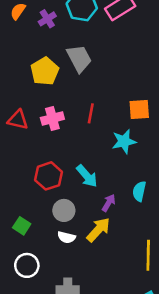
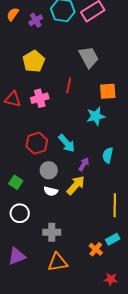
gray trapezoid: (79, 58) -> (89, 57), moved
red line: (91, 113) -> (69, 85), moved

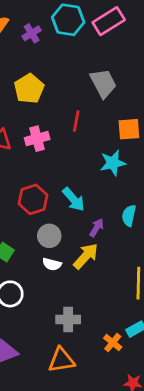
gray cross: (52, 232) -> (68, 320), moved

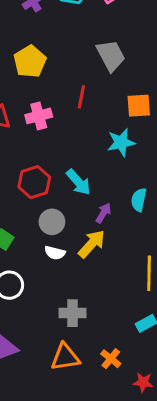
orange cross: (113, 343) -> (111, 359), moved

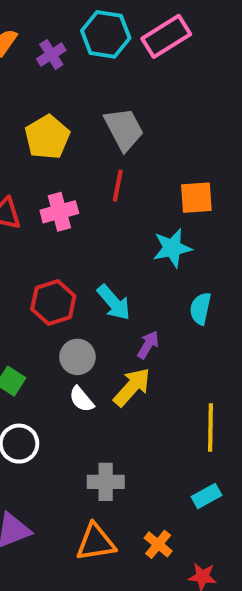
gray trapezoid: (111, 56) -> (124, 129), moved
cyan semicircle: (139, 200) -> (200, 309), moved
white semicircle: (55, 253) -> (82, 399), turned 36

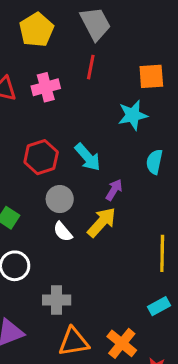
gray cross: (106, 482) -> (57, 300), moved
orange cross: (158, 544) -> (122, 343), size x1.4

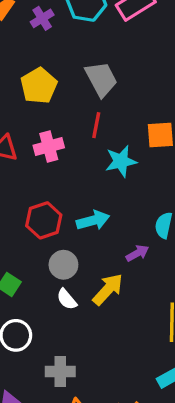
cyan star: (133, 115) -> (121, 161), moved
cyan arrow: (88, 157) -> (93, 220), turned -64
purple arrow: (114, 190) -> (137, 253), moved, turned 30

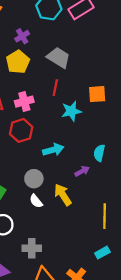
purple cross: (42, 18) -> (22, 36), moved
gray trapezoid: (101, 79) -> (59, 58), turned -30
red hexagon: (44, 220) -> (21, 130), moved
yellow arrow: (108, 289) -> (63, 195), turned -75

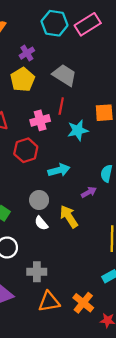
pink cross: (24, 102) -> (40, 120), moved

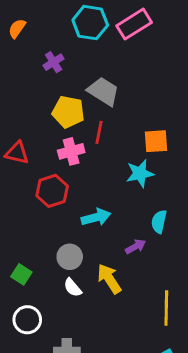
yellow pentagon: (22, 80) -> (68, 112), moved, turned -30
cyan star: (78, 130) -> (140, 173), moved

